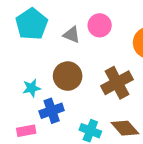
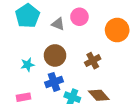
brown cross: (117, 83) -> (93, 61), size x0.7
blue cross: (52, 111) -> (54, 82), moved

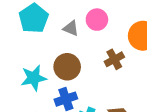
brown cross: (93, 61) -> (114, 59), moved
cyan star: (28, 65) -> (34, 78), size x1.5

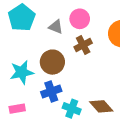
brown cross: (114, 59) -> (83, 45), moved

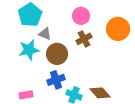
gray triangle: (56, 27) -> (45, 34), moved
cyan star: (22, 72) -> (29, 50), moved

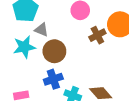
brown cross: (84, 39) -> (97, 35), moved

